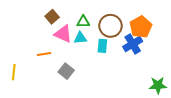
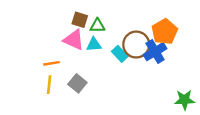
brown square: (52, 17) -> (80, 20), moved, turned -32
brown circle: (110, 26) -> (136, 45), moved
cyan rectangle: (102, 46) -> (120, 54), turned -48
yellow line: (14, 72) -> (49, 85), moved

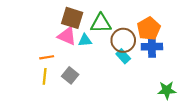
brown square: (80, 20) -> (72, 18), size x1.5
green triangle: (97, 26) -> (101, 23), moved, size x1.5
blue cross: (155, 52) -> (152, 47), moved, turned 30
cyan rectangle: (120, 54) -> (123, 56), moved

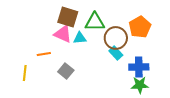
blue cross: (152, 47) -> (139, 67), moved
yellow line: (45, 76) -> (25, 73), moved
green star: (167, 90) -> (140, 85), moved

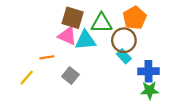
orange pentagon: (140, 27) -> (135, 18), moved
cyan triangle: (80, 38) -> (85, 40), size x1.5
yellow line: (25, 73) -> (27, 78), turned 35

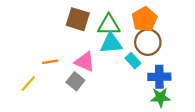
pink triangle: (67, 36) -> (85, 62), moved
cyan triangle: (85, 40) -> (111, 43), moved
brown circle: (124, 40) -> (148, 42), moved

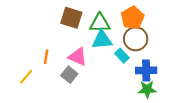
orange line: (50, 62) -> (46, 57), turned -72

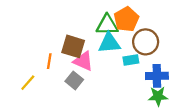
brown square: (71, 18) -> (73, 46), moved
orange pentagon: (132, 18) -> (126, 19), moved
cyan rectangle: (122, 56) -> (131, 60), turned -56

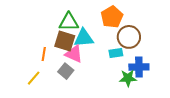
green triangle: (107, 25) -> (69, 22), moved
cyan triangle: (109, 43) -> (84, 38), moved
yellow line: (28, 83) -> (34, 78), moved
green star: (158, 96) -> (128, 78), moved

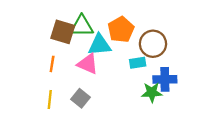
orange pentagon: (112, 17) -> (121, 29), moved
brown square: (65, 41) -> (63, 32), moved
gray square: (66, 71) -> (81, 98), moved
yellow line: (34, 78) -> (50, 100), moved, turned -35

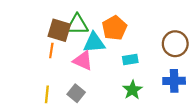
brown circle: (153, 44) -> (175, 44), moved
orange line: (52, 64) -> (51, 50), moved
blue cross: (165, 79) -> (174, 81), moved
green star: (152, 92) -> (132, 90), moved, turned -30

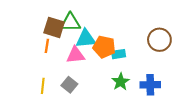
orange pentagon: (114, 28) -> (104, 47), moved, turned -30
pink triangle: (83, 61) -> (76, 55), turned -30
blue cross: (174, 81) -> (150, 85), moved

